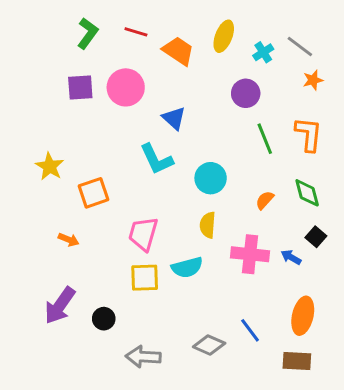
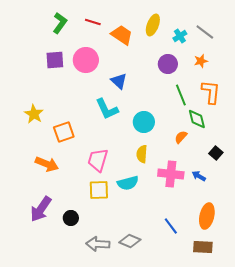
orange star: (313, 80) -> (201, 61), moved
green diamond: (307, 193) -> (197, 119), moved
black square: (316, 237) -> (216, 153), moved
orange arrow: (69, 240) -> (47, 164), size x1.6
gray diamond: (209, 345) -> (130, 241), moved

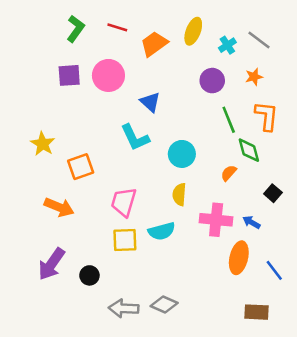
orange trapezoid: (122, 35) -> (154, 44), turned -70
orange ellipse: (207, 216) -> (239, 258), moved
blue line: (171, 226) -> (274, 270), moved

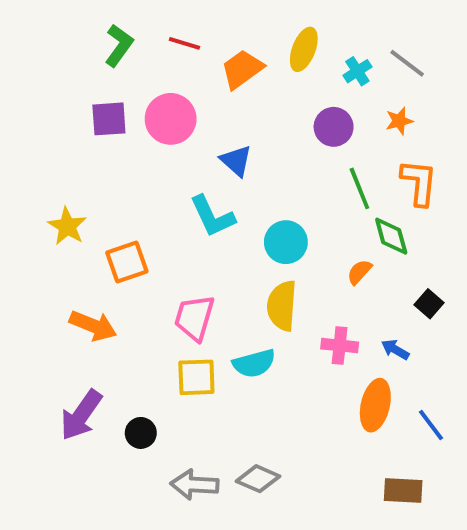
yellow semicircle: (179, 194) -> (282, 306), size x1.4
pink cross: (216, 220) -> (340, 345), size x0.7

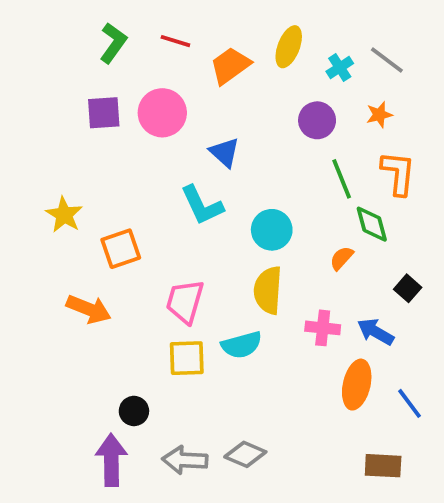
blue arrow: (395, 349) -> (376, 332), size x1.4
purple arrow: (81, 415) -> (111, 460), moved, turned 144

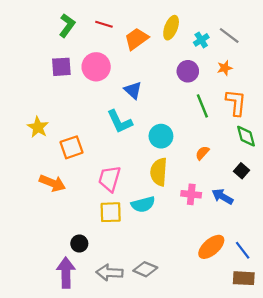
green diamond: (372, 224) -> (246, 136), moved
orange ellipse: (357, 385) -> (211, 247), moved, turned 36
blue line: (410, 403) -> (243, 250), moved
brown rectangle: (383, 466) -> (244, 278), moved

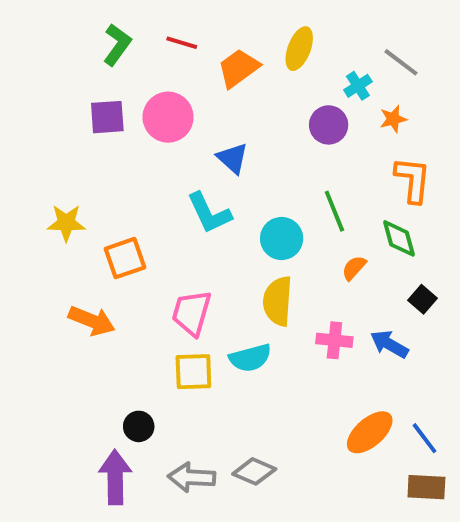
cyan cross: (201, 40) -> (358, 86), moved
green line: (202, 106) -> (334, 211), moved
yellow star: (38, 127) -> (66, 223), turned -30
green diamond: (246, 136) -> (399, 238), moved

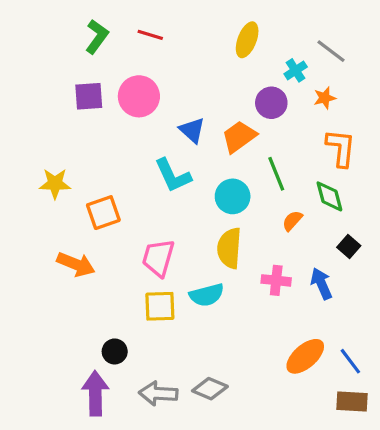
orange trapezoid: (239, 68) -> (239, 137), moved
blue arrow: (389, 344) -> (321, 284), turned 36

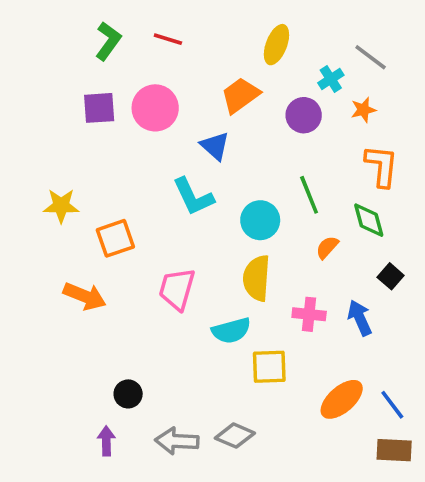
orange trapezoid: (239, 137) -> (240, 95), moved
yellow square: (160, 306) -> (269, 367), moved
purple arrow: (95, 393) -> (106, 441), size x0.6

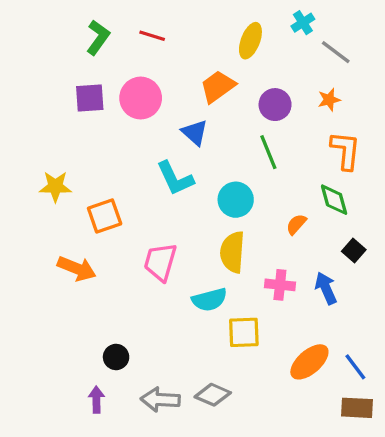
cyan cross: (331, 79) -> (303, 23), moved
green line: (309, 195) -> (268, 152), moved

